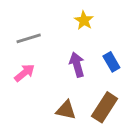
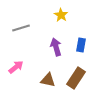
blue rectangle: (111, 62) -> (81, 45), turned 40
pink arrow: (25, 73) -> (16, 67), moved

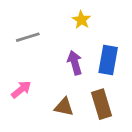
blue rectangle: (81, 45) -> (108, 60), size x1.5
brown rectangle: (76, 78) -> (101, 104), turned -50

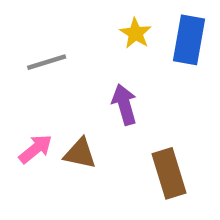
blue rectangle: (108, 60) -> (189, 40), moved
brown triangle: (64, 107) -> (80, 153), moved

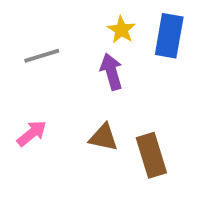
purple arrow: (124, 104) -> (111, 72), moved
brown triangle: (80, 153) -> (103, 137), moved

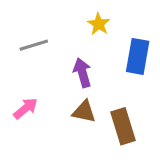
blue rectangle: (169, 36) -> (138, 56), moved
purple arrow: (111, 72) -> (82, 73), moved

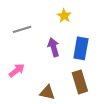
blue rectangle: (138, 56) -> (81, 48), moved
brown triangle: (84, 112) -> (47, 93), moved

